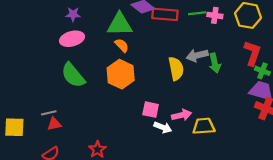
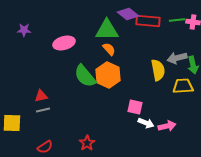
purple star: (73, 14) -> (24, 30), moved
green semicircle: (73, 75) -> (85, 76), moved
pink arrow: (182, 115) -> (167, 126), moved
red triangle: (54, 124) -> (41, 96), moved
yellow trapezoid: (204, 126) -> (183, 86), moved

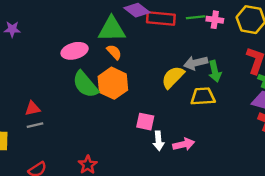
pink ellipse: (64, 43) -> (75, 51), moved
yellow semicircle: (158, 70) -> (173, 77), turned -125
white arrow: (146, 123) -> (158, 141), turned 63

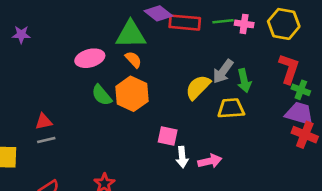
gray arrow: (196, 63) -> (223, 71), turned -40
green semicircle: (85, 84) -> (102, 95), size x0.7

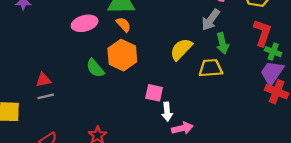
gray arrow: (223, 71) -> (211, 20), moved
green semicircle: (102, 95) -> (95, 68), moved
purple trapezoid: (300, 114) -> (272, 73), turned -72
pink arrow: (210, 161) -> (182, 128), moved

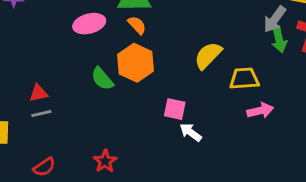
gray arrow: (211, 20) -> (275, 19), moved
green arrow: (222, 43) -> (279, 40), moved
white arrow: (167, 112) -> (191, 132), turned 132
pink arrow: (182, 128) -> (260, 111), moved

